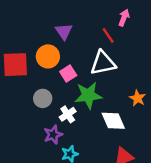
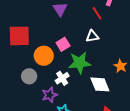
orange circle: (48, 56) -> (44, 56), moved
white triangle: (103, 63) -> (92, 36), size x0.6
gray circle: (43, 98) -> (29, 76), moved

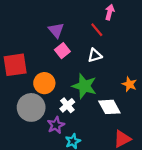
pink square: (63, 44) -> (62, 51), moved
green star: (80, 63) -> (84, 86), turned 30
gray circle: (29, 76) -> (31, 107), size x1.6

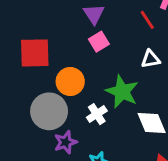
white triangle: (95, 55) -> (151, 59), moved
purple star: (56, 125) -> (66, 142), moved

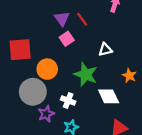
red line: (147, 20) -> (82, 19), moved
white cross: (97, 114) -> (68, 100), moved, turned -32

